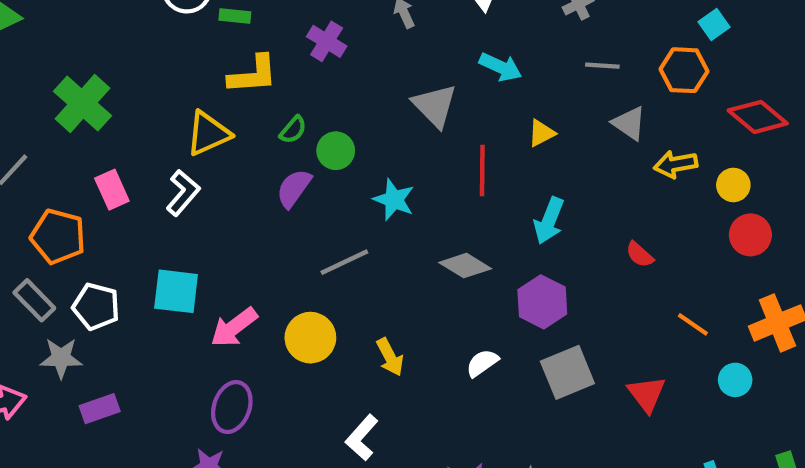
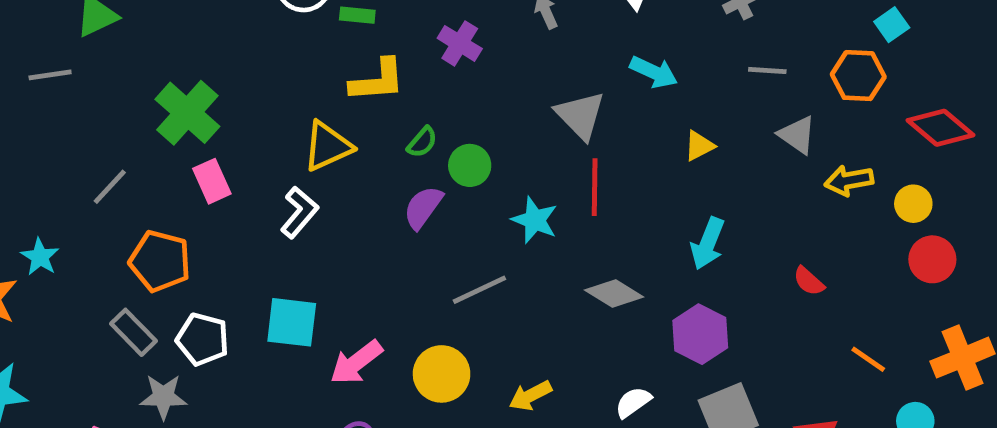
red line: (482, 171) -> (595, 187), moved
pink rectangle: (112, 190) -> (212, 181), moved
yellow arrow: (390, 357) -> (530, 396), turned 90

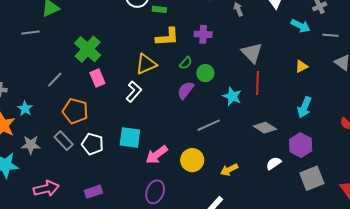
purple cross: (460, 43) -> (203, 34), moved, turned -30
cyan arrow: (654, 72) -> (301, 26), moved
gray star: (163, 397) -> (31, 145), moved
white semicircle: (633, 402) -> (274, 163), moved

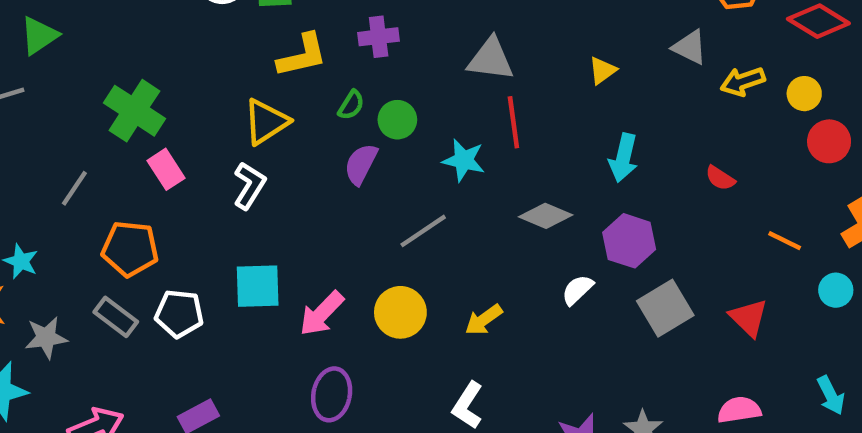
gray triangle: (252, 53) -> (491, 59), turned -30

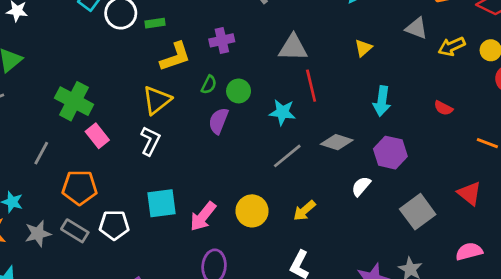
gray line: (423, 231) -> (287, 156), moved
gray square: (665, 308) -> (418, 212), moved
gray star: (46, 338) -> (38, 234), moved

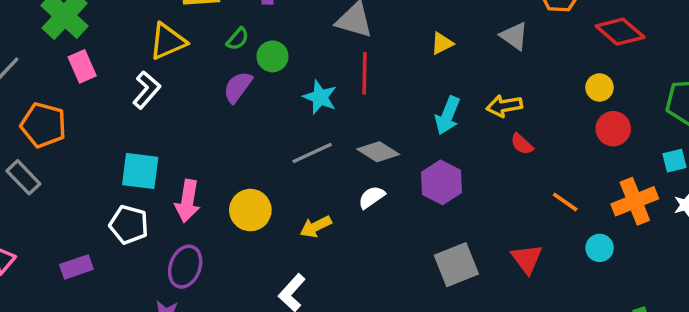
yellow arrow: (452, 46) -> (504, 106), moved
white semicircle: (361, 186) -> (372, 197), moved
pink arrow: (203, 216) -> (187, 201), turned -44
white pentagon: (114, 225) -> (129, 225), moved

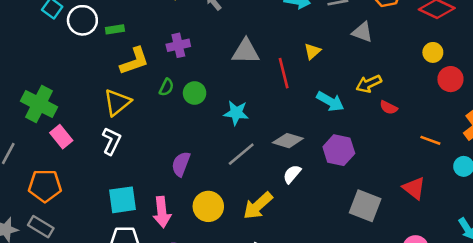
red line: (365, 73) -> (284, 73), moved
purple semicircle: (238, 87) -> (181, 164), moved
cyan arrow: (448, 115) -> (330, 101), turned -68
yellow arrow: (316, 227) -> (258, 206), size x1.4
gray square: (456, 265) -> (365, 206), turned -32

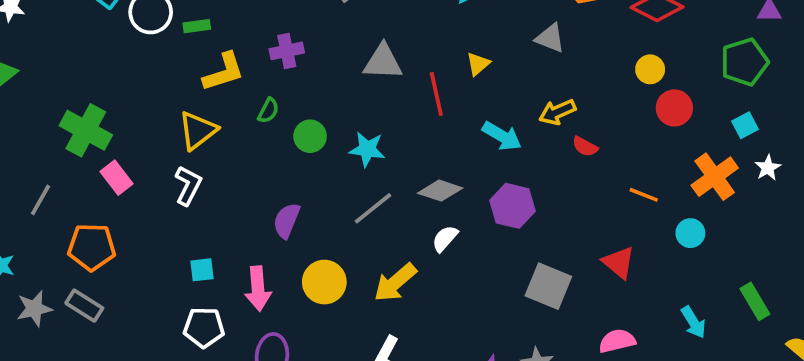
green circle: (195, 93) -> (310, 136), moved
cyan square: (122, 200) -> (202, 270), size x0.6

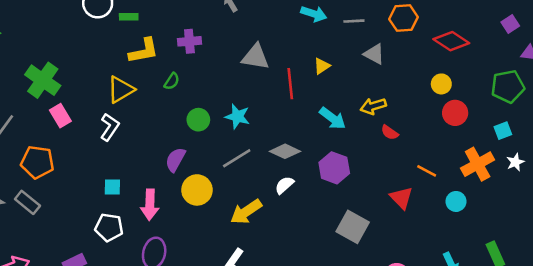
green circle: (310, 136) -> (198, 120), moved
red triangle: (619, 262) -> (401, 198), moved
yellow circle: (324, 282) -> (197, 190), moved

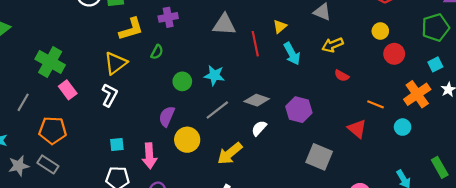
yellow arrow: (373, 106) -> (333, 45), moved
cyan arrow: (333, 118) -> (292, 54), moved, turned 30

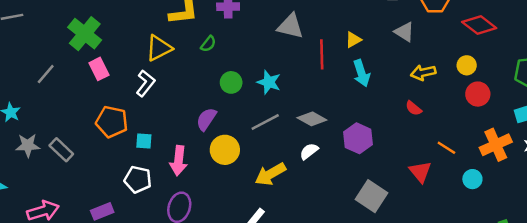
yellow arrow: (333, 45) -> (423, 73), moved
orange pentagon: (53, 130) -> (112, 122), moved

